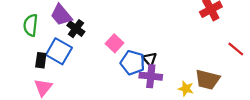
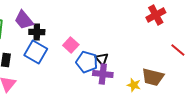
black cross: (76, 29) -> (37, 32), turned -35
blue square: (59, 51) -> (36, 52), moved

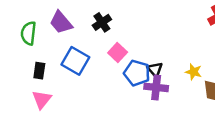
black cross: (37, 32) -> (102, 22), moved, turned -35
yellow star: (134, 85) -> (194, 72), moved

